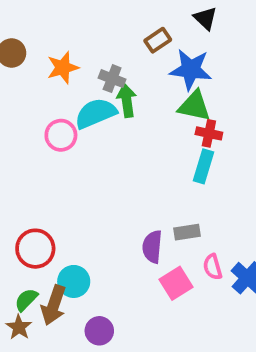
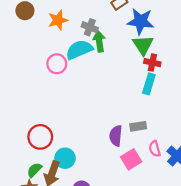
green triangle: (194, 106) -> (143, 45), turned 45

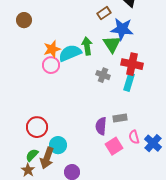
orange star: (58, 20) -> (52, 49), moved
gray cross: (90, 27) -> (103, 75), moved
green triangle: (143, 45) -> (112, 44), moved
red cross: (152, 63) -> (132, 64), size x1.5

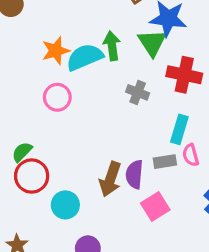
pink circle: (51, 65) -> (57, 97), moved
cyan rectangle: (129, 82) -> (179, 129), moved
pink semicircle: (134, 137) -> (191, 155), moved
green semicircle: (32, 155) -> (22, 152), moved
brown arrow: (47, 158) -> (110, 179), moved

